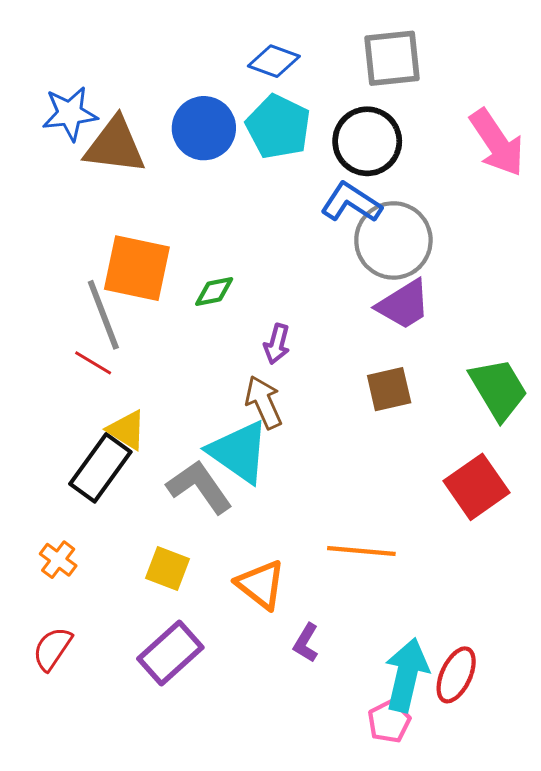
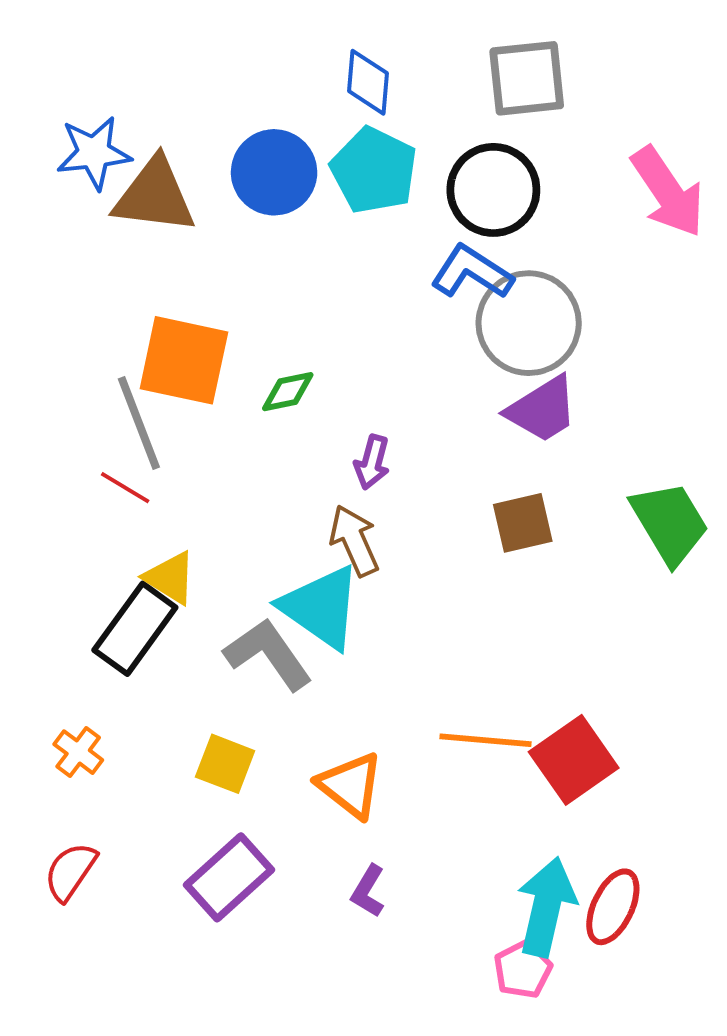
blue diamond: (274, 61) -> (368, 82), turned 75
red square: (477, 487) -> (574, 760), moved
purple L-shape: (306, 643) -> (368, 891), moved

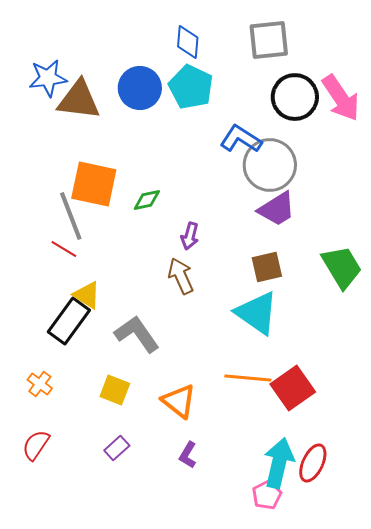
black circle: (493, 190) -> (295, 97), moved
cyan triangle: (321, 607) -> (257, 313), moved
purple rectangle: (229, 877) -> (117, 448), size x0.6

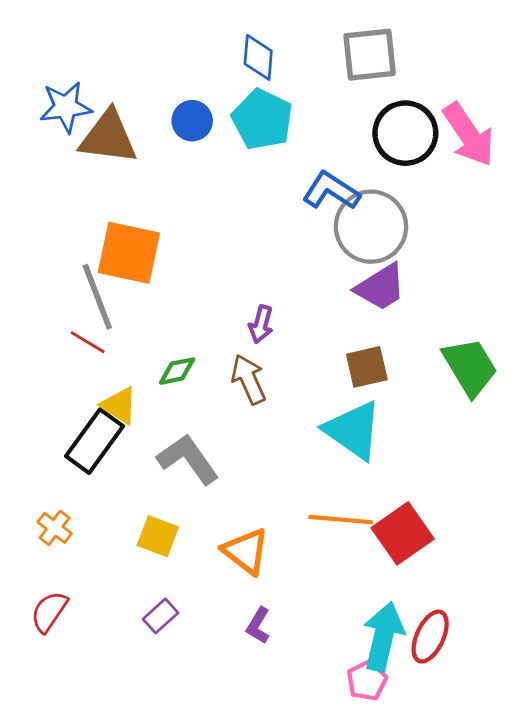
blue circle: (140, 88) -> (192, 121), size x0.7
green diamond: (147, 200) -> (177, 371), moved

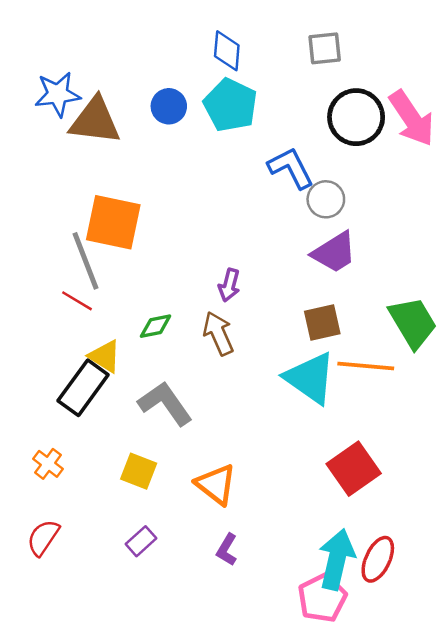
gray square: (370, 55) -> (325, 48), size x0.7
blue L-shape: (331, 191) -> (291, 168), turned 30
gray circle: (371, 227) -> (326, 199), size x0.6
orange line: (341, 520) -> (366, 366), moved
pink pentagon: (367, 681) -> (322, 598), size x1.4

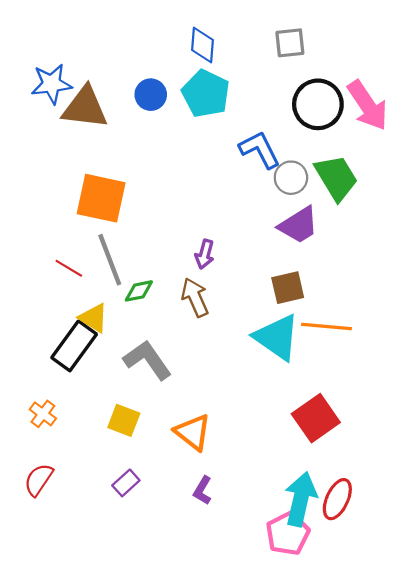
gray line: (85, 261) -> (110, 260), moved
green trapezoid: (413, 323) -> (336, 178), moved

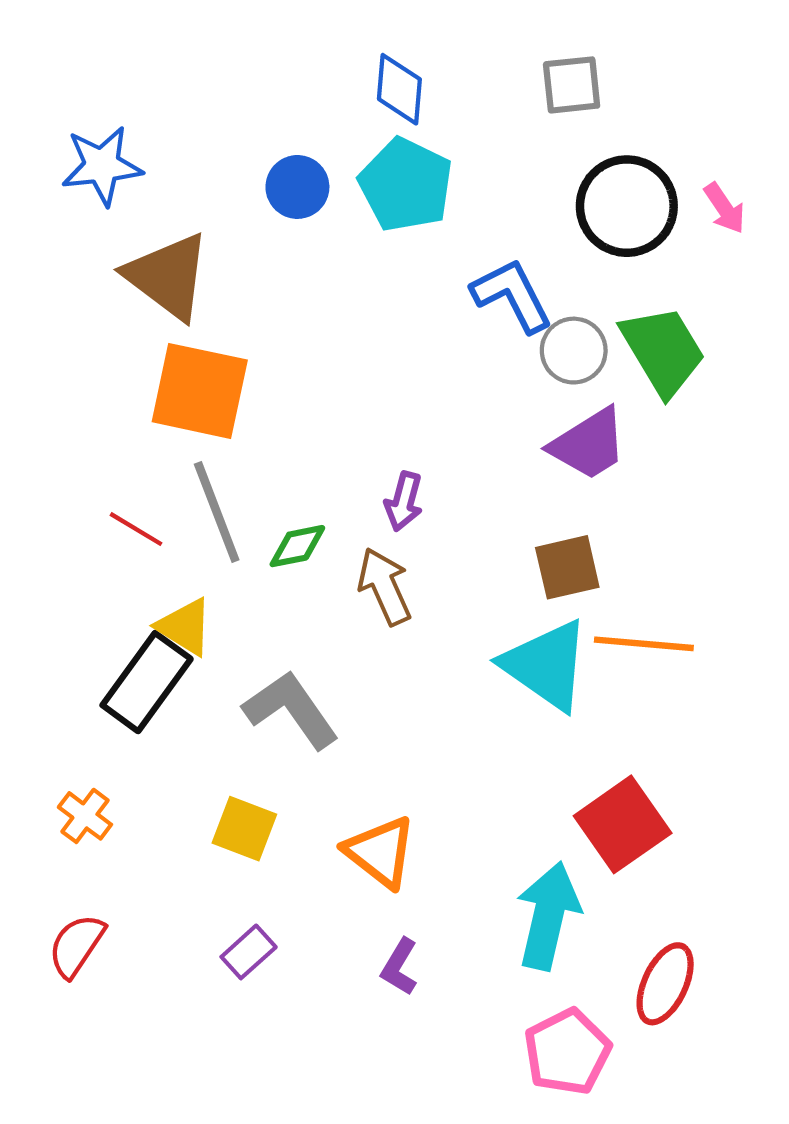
pink arrow: (368, 105) -> (725, 208), size x0.5
brown triangle: (85, 108) -> (168, 276), moved, turned 30
green diamond: (139, 291) -> (297, 546), moved
cyan arrow: (301, 499) -> (548, 916), moved

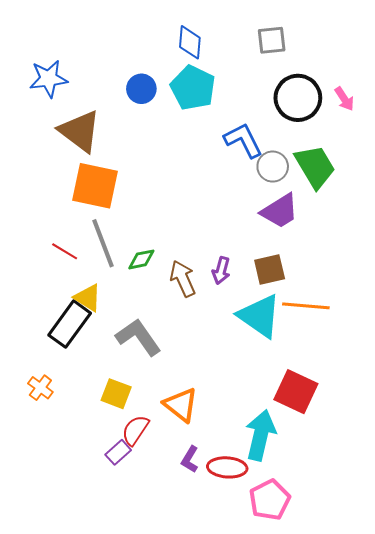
purple arrow: (404, 501) -> (221, 271), moved
red square: (623, 824) -> (296, 392), turned -30
red semicircle: (76, 946) -> (135, 430), moved
red ellipse: (665, 984) -> (227, 467), moved, turned 69

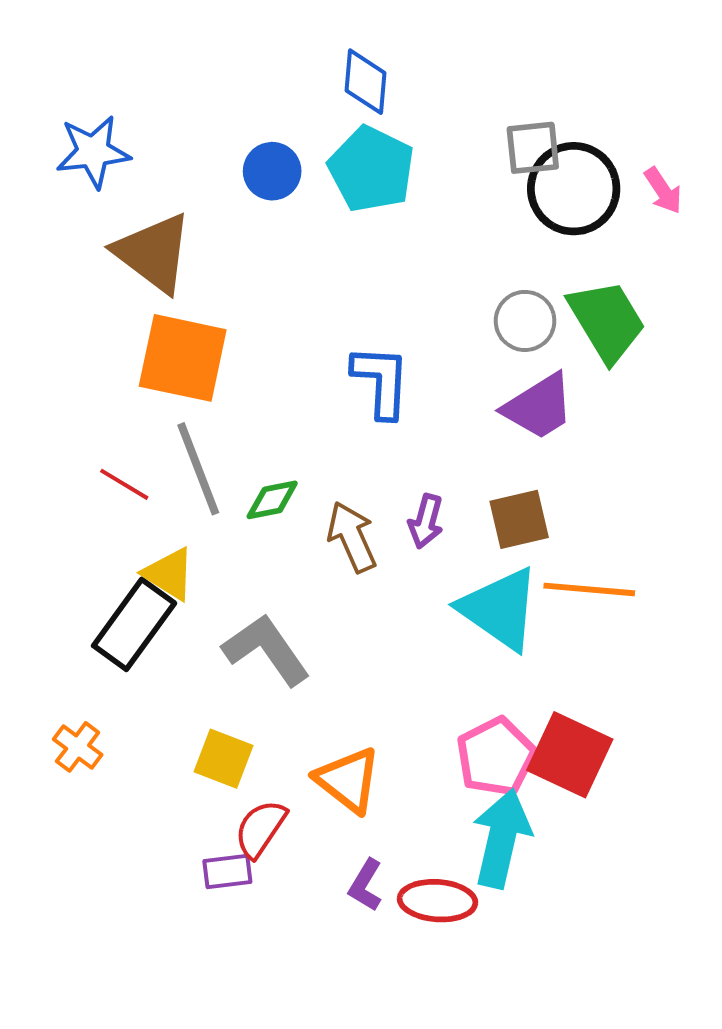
gray square: (272, 40) -> (533, 148), moved
blue L-shape: (243, 140) -> (381, 381), moved, turned 30
purple rectangle: (118, 452) -> (227, 871), turned 35
pink pentagon: (270, 500) -> (496, 757), moved

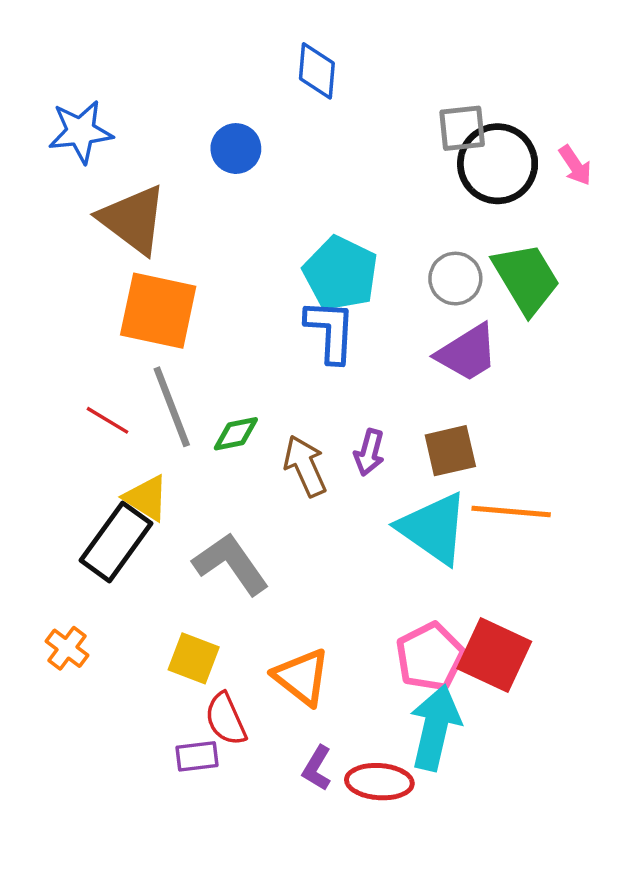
cyan pentagon: (371, 169) -> (341, 273), moved
red semicircle: (260, 829) -> (226, 719), turned -58

